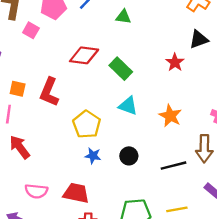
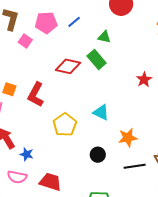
green rectangle: (121, 69) -> (97, 60), moved
orange star: (170, 116) -> (128, 138), moved, turned 30
blue star: (93, 156) -> (27, 154), moved

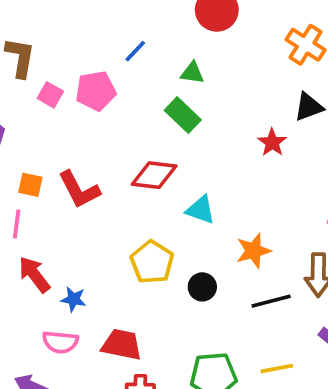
pink pentagon: (46, 23) -> (96, 91), moved
red diamond: (68, 66) -> (154, 175), moved
red L-shape: (36, 95) -> (79, 190), turned -50
yellow pentagon: (65, 125) -> (152, 262), moved

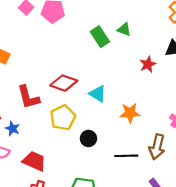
green triangle: (192, 73) -> (124, 29), moved
red diamond: (154, 175) -> (64, 83), moved
red L-shape: (79, 190) -> (28, 97), moved
orange star: (253, 251) -> (130, 113), moved

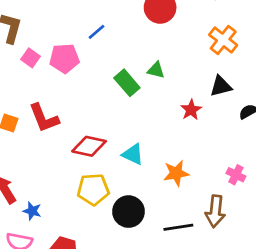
red L-shape: (28, 97) -> (44, 118), moved
yellow pentagon: (63, 118) -> (93, 189), turned 30
black circle: (88, 138) -> (129, 212), size x1.5

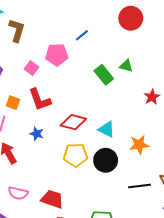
pink square: (30, 58) -> (31, 68), moved
blue star: (32, 211) -> (37, 134), moved
black circle: (129, 212) -> (106, 160), moved

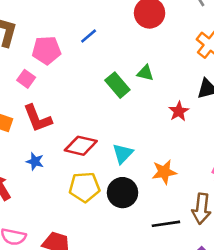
pink pentagon: (57, 55) -> (46, 50), moved
cyan triangle: (107, 129) -> (123, 154), turned 48

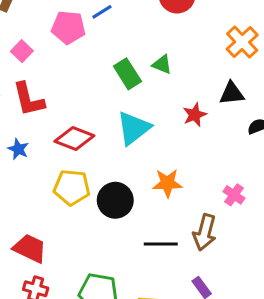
pink pentagon: (46, 50) -> (68, 27), moved
cyan triangle: (123, 154) -> (134, 128), moved, size x1.4

